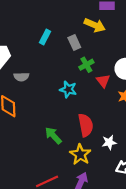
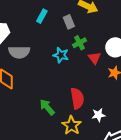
gray semicircle: (21, 77) -> (19, 52), size x1.5
cyan star: (68, 89) -> (61, 55), moved

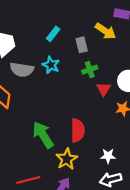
cyan star: (61, 55) -> (51, 65), moved
green arrow: (47, 107) -> (43, 135), size x1.4
white star: (98, 115) -> (108, 156), moved

